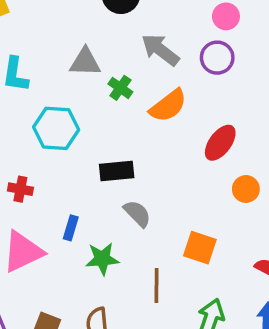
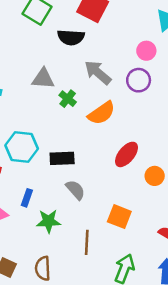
cyan hexagon: (56, 128) -> (22, 147), moved
red ellipse: (220, 143) -> (126, 154), moved

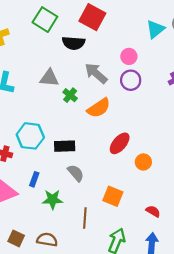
pink circle: (146, 51) -> (129, 56), moved
brown semicircle: (43, 268) -> (47, 240), turned 102

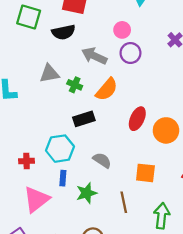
cyan hexagon: (30, 136) -> (60, 149), moved
black rectangle: (65, 146) -> (84, 119), moved
orange circle: (143, 162) -> (166, 130), size x1.5

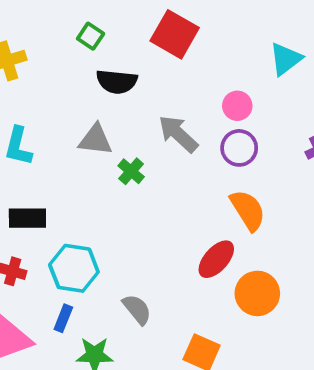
green square: (29, 17) -> (91, 36), size x0.6
black semicircle: (63, 32) -> (117, 82), moved
orange semicircle: (107, 89) -> (248, 210), moved, turned -90
black rectangle: (84, 119) -> (27, 218), moved

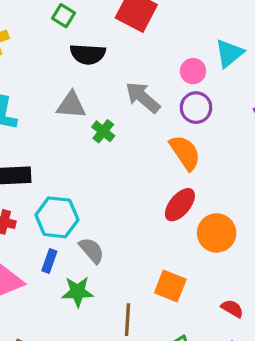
cyan triangle: (286, 59) -> (229, 53), moved
orange semicircle: (248, 210) -> (185, 153), moved
gray semicircle: (137, 309) -> (92, 250), moved

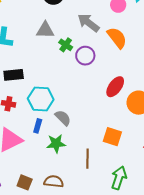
purple circle: (196, 108) -> (85, 56), moved
orange semicircle: (185, 153) -> (117, 38), moved

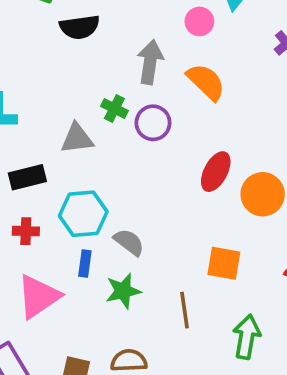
gray arrow: (88, 23) -> (150, 62), turned 70
gray triangle: (45, 30) -> (77, 138), moved

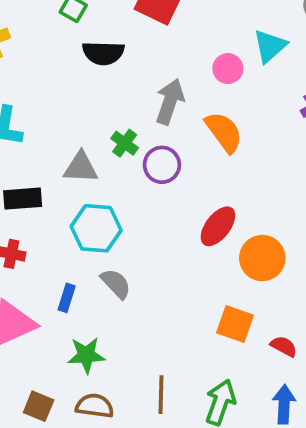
cyan hexagon: (83, 214) -> (96, 228), moved
orange square: (224, 263) -> (235, 324), moved
green star: (123, 291) -> (86, 355), moved
brown line: (184, 310) -> (161, 395), moved

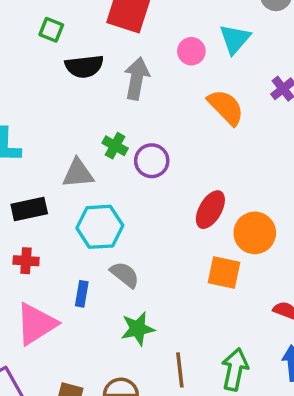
pink circle: (228, 69) -> (191, 51), moved
gray arrow: (170, 102) -> (137, 78), moved
orange semicircle: (224, 132) -> (226, 107), moved
orange square: (235, 324) -> (224, 272), moved
green star: (86, 355) -> (138, 329), moved

